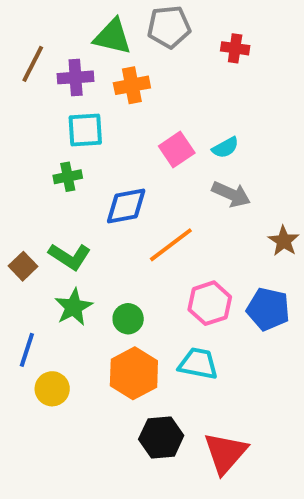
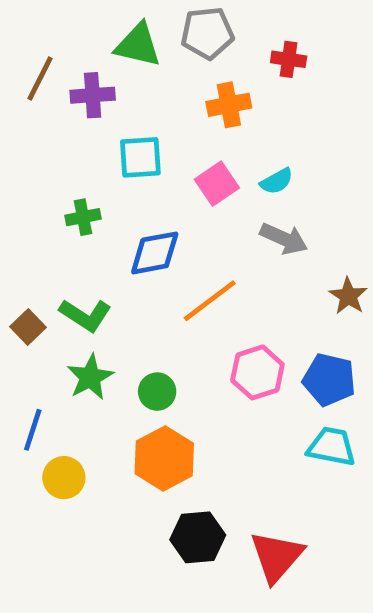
orange cross: (132, 85) -> (229, 105), moved
cyan square: (85, 130) -> (140, 157), moved
cyan trapezoid: (198, 363) -> (332, 447), moved

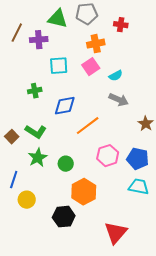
pink square: (217, 184) -> (91, 67), moved
orange hexagon: (164, 458) -> (84, 192), moved
black hexagon: (198, 537) -> (64, 217), moved

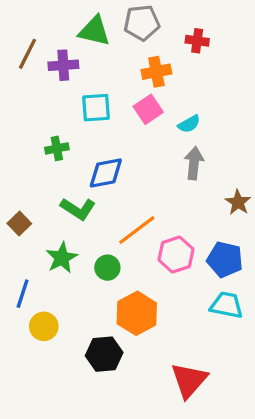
gray arrow: (119, 100) -> (194, 163), turned -108
orange line: (88, 126) -> (137, 230), moved
green L-shape: (36, 132) -> (78, 209), moved

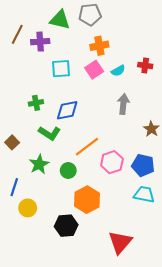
red cross: (197, 41) -> (145, 65), moved
cyan semicircle: (189, 124) -> (118, 71), moved
green cross: (57, 148) -> (36, 103), moved

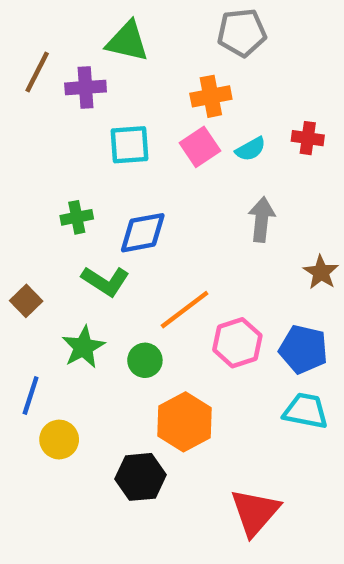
gray pentagon: (90, 15) -> (242, 32), moved

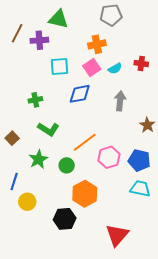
blue diamond: (143, 233) -> (80, 94), moved

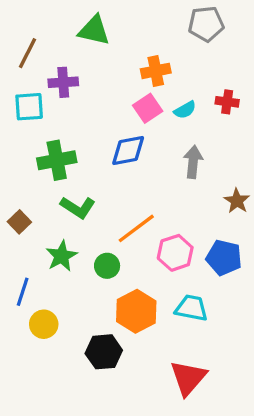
gray pentagon: (111, 15) -> (206, 24), moved
purple cross: (39, 40) -> (63, 82), moved
cyan square: (60, 67) -> (29, 107), moved
green cross: (35, 100) -> (57, 160), size x1.6
cyan trapezoid: (140, 189) -> (191, 308), moved

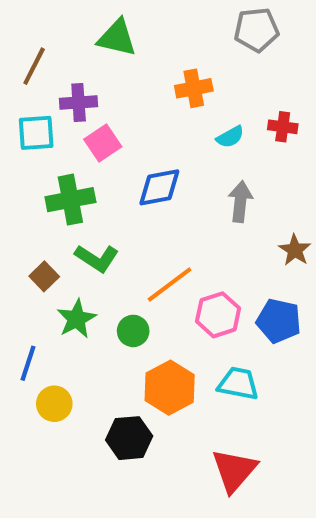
pink square: (148, 108) -> (103, 143), moved
brown square: (19, 222) -> (44, 276), moved

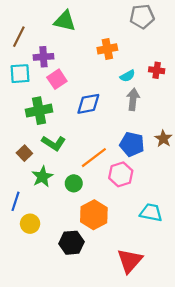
gray arrow: (240, 202) -> (133, 99), moved
blue pentagon: (279, 321) -> (132, 144), moved
cyan trapezoid: (238, 384) -> (151, 212), moved

